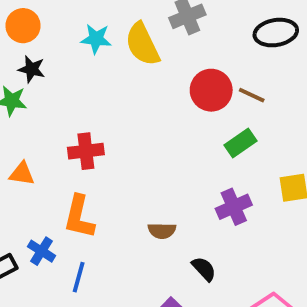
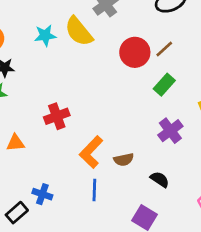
brown line: (252, 95) -> (164, 49), turned -54
orange L-shape: (79, 217) -> (91, 152), moved, turned 44
blue line: (79, 277) -> (94, 190), moved

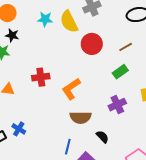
red circle: (135, 52) -> (92, 44), moved
orange L-shape: (91, 152) -> (71, 89), moved
brown semicircle: (124, 160) -> (81, 117), size x1.5
blue line: (94, 190) -> (68, 147), moved

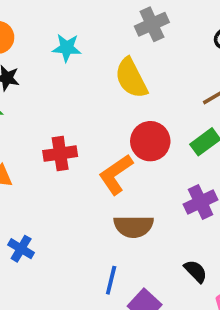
yellow semicircle: (69, 22) -> (131, 78), moved
red circle: (92, 44) -> (150, 141), moved
black semicircle: (102, 137) -> (196, 271), moved

